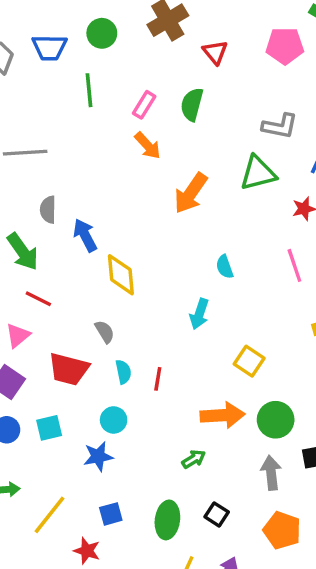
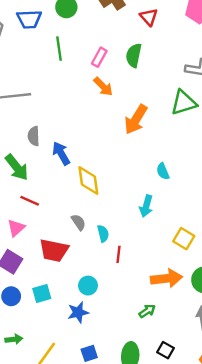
cyan semicircle: (123, 372) -> (103, 234), moved

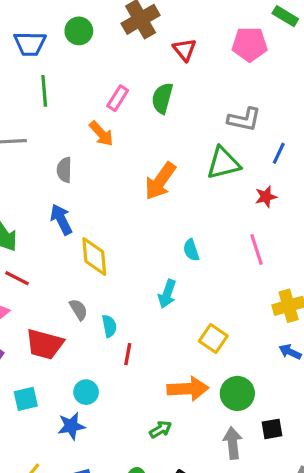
green line: (59, 49) -> (44, 91), moved
orange arrow: (103, 87) -> (101, 134), moved
gray semicircle: (34, 136) -> (64, 170), moved

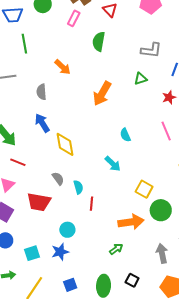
pink rectangle: (118, 98) -> (74, 18), moved
green triangle: (223, 163) -> (141, 79), size x0.6
cyan arrow: (167, 294) -> (113, 164), turned -60
green circle: (237, 393) -> (161, 210), moved
cyan square: (26, 399) -> (32, 253), moved

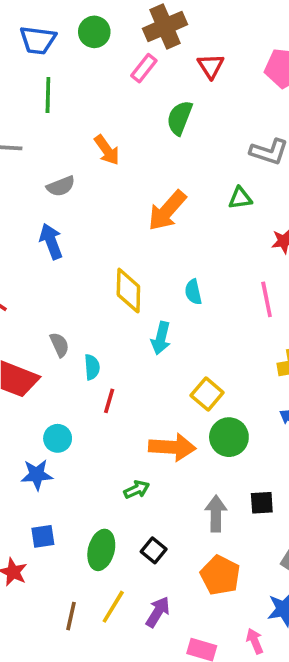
gray semicircle: (41, 92) -> (61, 186), turned -119
yellow diamond: (65, 144) -> (128, 291), moved
cyan arrow: (113, 164) -> (161, 338), turned 48

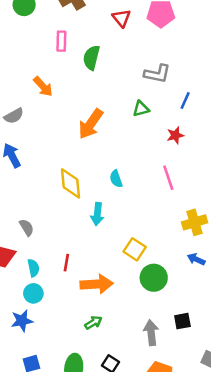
red triangle: (211, 66) -> (122, 18), moved
pink rectangle: (144, 68) -> (61, 41), moved, turned -30
cyan semicircle: (92, 367) -> (33, 268), moved
orange arrow: (172, 447) -> (97, 284), moved

